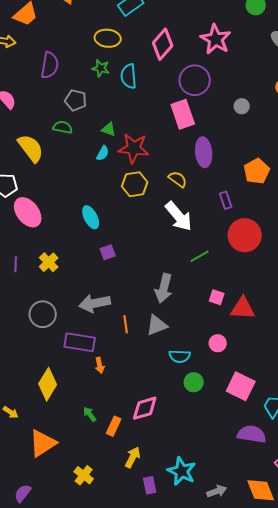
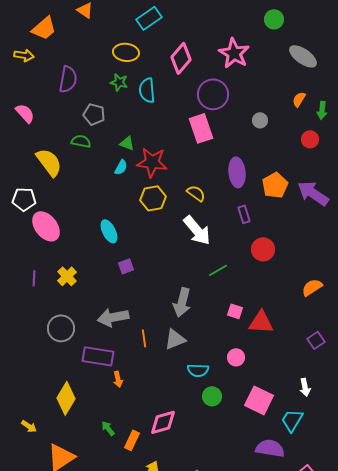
purple ellipse: (204, 152) -> (237, 172), moved
red circle: (245, 235) -> (263, 249), size x0.7

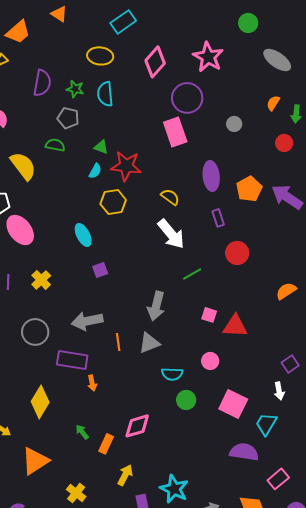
green star: (119, 82) -> (75, 89), moved
cyan semicircle: (147, 90) -> (105, 94), moved
yellow hexagon: (153, 198) -> (113, 202), moved
purple square: (316, 340) -> (290, 364), moved

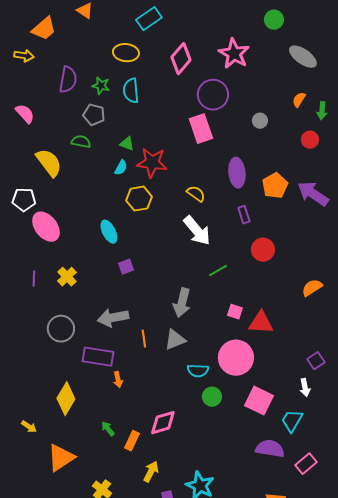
pink circle: (210, 361) -> (236, 358), size x2.0
pink rectangle: (278, 479) -> (306, 464), moved

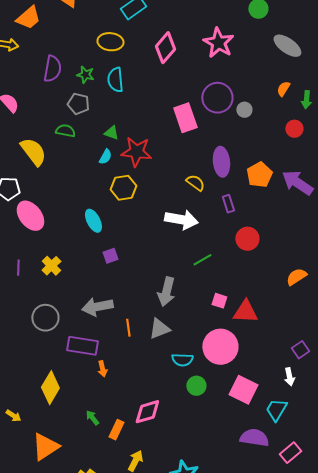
purple circle: (213, 95) -> (217, 98), moved
yellow semicircle: (196, 194) -> (195, 183), moved
white arrow: (197, 231) -> (181, 220), turned -40

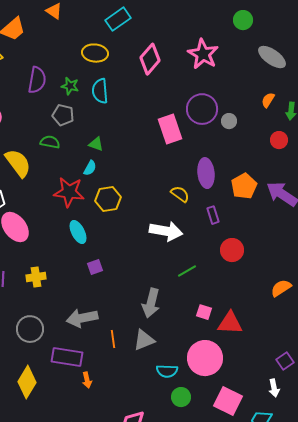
red star: (136, 152) -> (69, 192), moved
yellow cross: (51, 266) -> (36, 277), turned 36
yellow diamond: (50, 388) -> (27, 382), moved

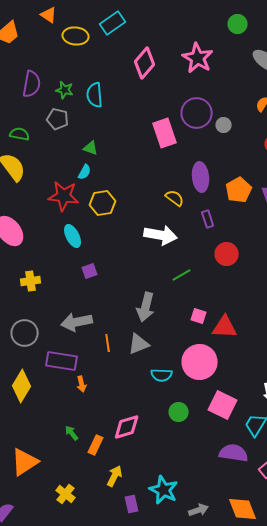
yellow ellipse: (95, 53) -> (76, 36), moved
green semicircle: (50, 142) -> (20, 134), moved
green circle: (181, 397) -> (179, 412), moved

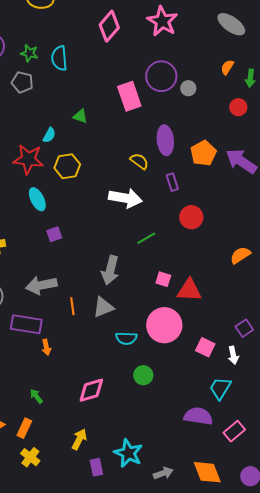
green triangle: (91, 148) -> (80, 116), moved
pink square: (223, 405) -> (205, 347), moved, size x0.7
orange rectangle: (96, 445) -> (24, 428), moved

